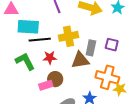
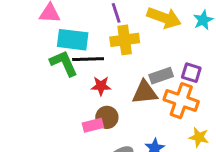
yellow cross: (69, 36) -> (125, 40), moved
gray rectangle: (91, 48) -> (161, 76), turned 56
green L-shape: (25, 61) -> (64, 63), moved
orange cross: (107, 77) -> (181, 101), moved

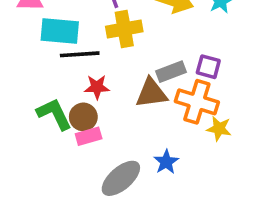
green L-shape: (64, 63) -> (54, 114), moved
brown circle: (107, 117) -> (83, 117), moved
yellow star: (199, 137) -> (219, 129), moved

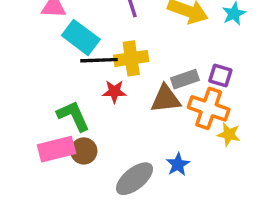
yellow cross: (124, 29) -> (131, 58), moved
cyan rectangle: (60, 31) -> (81, 37), turned 30
brown circle: (83, 117) -> (84, 151), moved
pink rectangle: (89, 136) -> (57, 149), moved, size x1.5

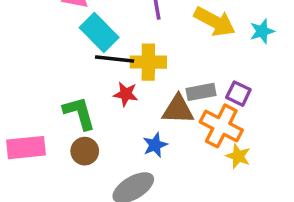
pink rectangle: (57, 149) -> (26, 148), moved
blue star: (178, 164) -> (155, 145), moved

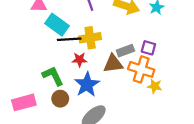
blue star: (155, 145) -> (87, 85), moved, size x1.6

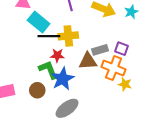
green L-shape: (53, 76) -> (48, 70), moved

